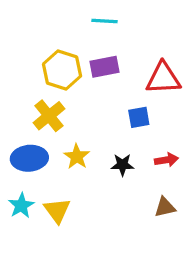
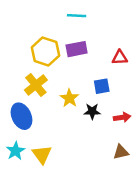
red triangle: (163, 78) -> (120, 57), size x0.6
yellow star: (77, 157) -> (69, 98), moved
blue ellipse: (29, 158) -> (21, 116), turned 70
black star: (122, 165) -> (92, 111), moved

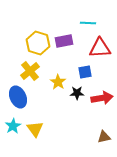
cyan line: (77, 16) -> (88, 23), moved
red triangle: (120, 57) -> (100, 48), size x1.6
red arrow: (122, 117) -> (102, 98), size x1.5
brown triangle: (121, 152) -> (104, 137), moved

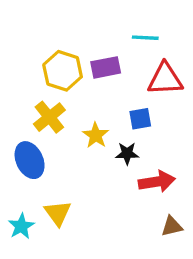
red arrow: (102, 98) -> (157, 182), moved
cyan star: (13, 126) -> (21, 226), moved

